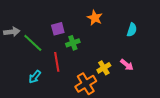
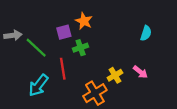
orange star: (95, 18) -> (84, 21), moved
cyan arrow: (35, 77) -> (38, 85), size x1.5

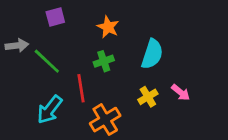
purple square: (64, 32) -> (55, 17), moved
cyan semicircle: (146, 33) -> (152, 54), moved, size x1.5
orange cross: (95, 93) -> (105, 120), moved

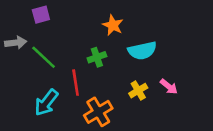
purple square: (55, 17) -> (41, 15), moved
orange star: (108, 27) -> (113, 25), moved
cyan semicircle: (152, 54) -> (142, 51), turned 60

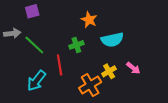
orange cross: (98, 112) -> (90, 85), moved

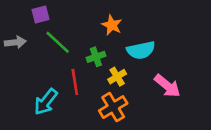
green line: (34, 45) -> (58, 42), moved
pink arrow: (133, 68) -> (167, 86), size x1.5
yellow cross: (109, 71) -> (117, 77), moved

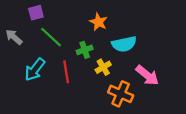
gray arrow: (15, 42) -> (14, 37), turned -132
cyan arrow: (46, 102) -> (35, 70), moved
orange cross: (113, 107) -> (121, 94), moved, turned -35

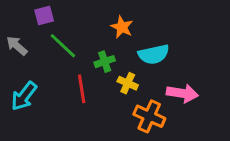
yellow cross: (103, 67) -> (128, 83), turned -35
cyan arrow: (35, 70) -> (24, 96), moved
pink arrow: (147, 75) -> (182, 93), turned -30

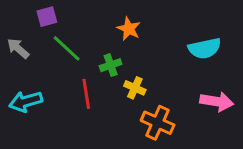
cyan semicircle: (154, 54) -> (205, 48), moved
pink arrow: (182, 93) -> (217, 101), moved
cyan arrow: (24, 96) -> (26, 101), turned 36

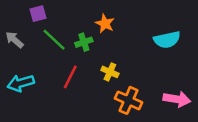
green cross: (111, 65) -> (84, 42), moved
red line: (86, 94) -> (70, 77), turned 35
pink arrow: (217, 101) -> (177, 99), moved

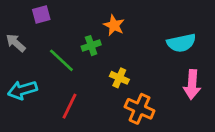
green line: (54, 40) -> (61, 60), moved
red line: (70, 77) -> (70, 106), moved
pink arrow: (177, 99) -> (192, 85), moved, turned 85

